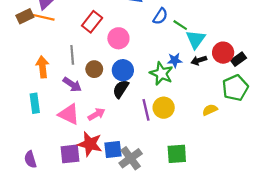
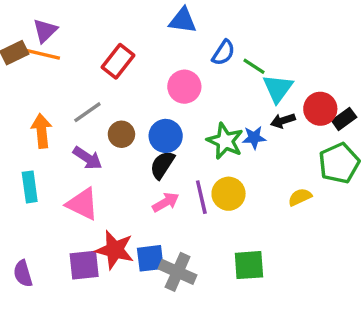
pink circle: (118, 38) -> (184, 87), moved
gray line: (72, 55) -> (87, 112), turned 60
blue star: (175, 60) -> (254, 138), moved
pink arrow: (96, 114) -> (166, 202), moved
gray cross: (131, 158) -> (178, 272), turned -30

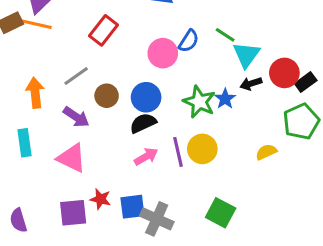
blue semicircle: (223, 53) -> (189, 41), moved
blue star: (254, 138) -> (225, 99), turned -30
black semicircle: (162, 165) -> (143, 123), turned 32
red star: (115, 250) -> (100, 199), size x0.6
green square: (249, 265) -> (221, 213), turned 32

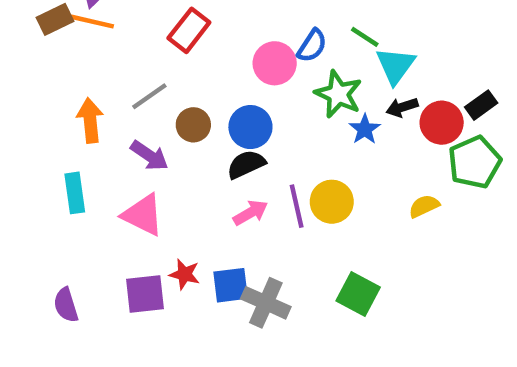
red circle: (284, 73) -> (442, 123), moved
green star: (199, 102) -> (338, 94), moved

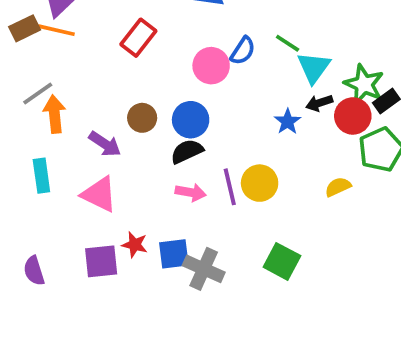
green star: (338, 94) -> (364, 84), moved
gray line: (149, 96) -> (38, 94), moved
pink arrow: (250, 213) -> (191, 192), turned 40

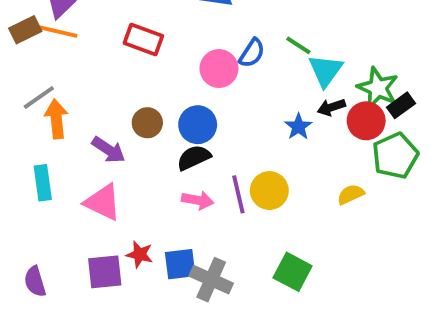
red rectangle: (138, 38) -> (143, 39), turned 72

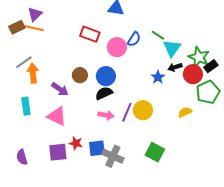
red rectangle: (143, 39) -> (90, 34), moved
purple line: (238, 194) -> (127, 112), turned 36

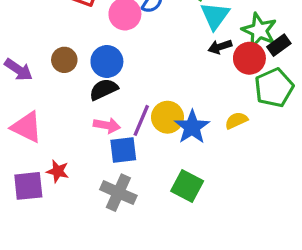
blue star: (158, 77) -> (192, 127), moved, size x1.5
purple arrow: (60, 89) -> (18, 70), moved
blue square: (97, 148) -> (123, 150), moved

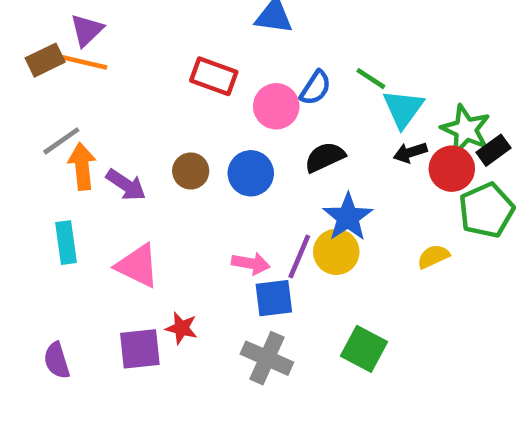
black semicircle: (104, 89) -> (325, 157), moved
blue star: (192, 127) -> (348, 217), moved

